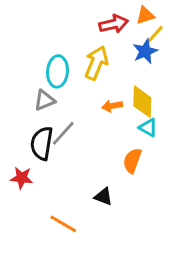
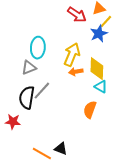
red arrow: (114, 24) -> (77, 15), turned 48
yellow arrow: (96, 63) -> (72, 55), moved
black triangle: (104, 197) -> (61, 149), moved

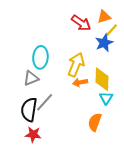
cyan triangle: (101, 87) -> (106, 98), turned 32
red star: (13, 122) -> (33, 135), moved

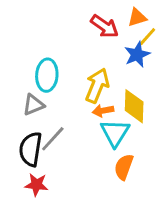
cyan triangle: (106, 98) -> (115, 133), moved, size x1.5

